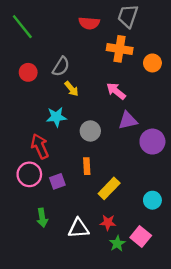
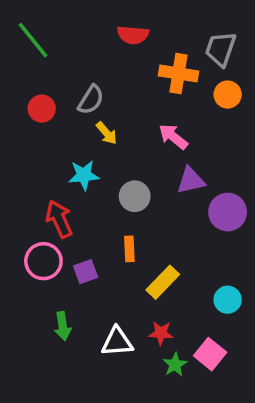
gray trapezoid: (128, 16) -> (221, 49), moved

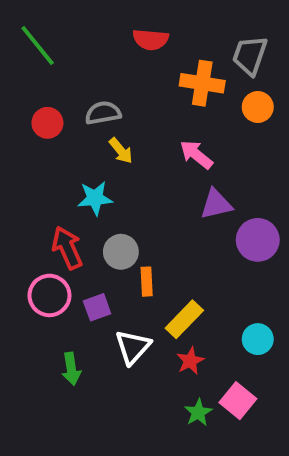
gray semicircle: (91, 100) -> (103, 113), turned -132
gray circle: (135, 196) -> (121, 252), moved
red star: (161, 333) -> (190, 361), moved, turned -30
white triangle: (117, 342) -> (133, 347), moved, turned -44

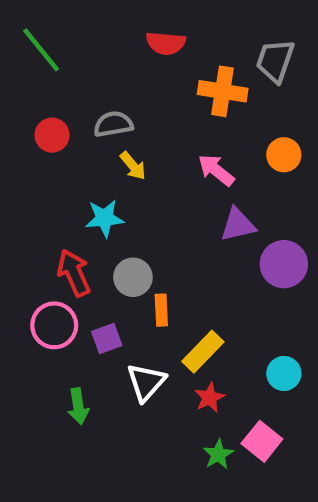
orange circle: (258, 107) -> (284, 155), moved

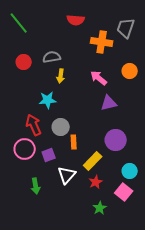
yellow arrow: (133, 166) -> (61, 76), turned 48
purple circle: (284, 264) -> (116, 140), moved
pink square: (262, 441) -> (124, 192), moved

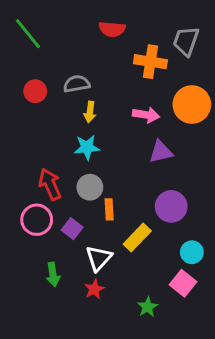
orange circle: (130, 71) -> (192, 104), size x1.6
pink arrow: (99, 78) -> (146, 115), turned 150
cyan star: (48, 100) -> (87, 147), moved
purple square: (49, 155) -> (72, 229), turned -32
red star: (96, 182) -> (94, 289), moved

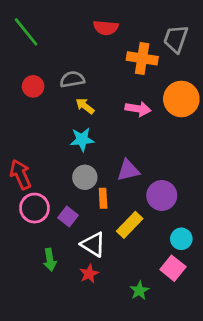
yellow arrow: (90, 112) -> (85, 106), turned 120
purple triangle: (161, 152) -> (128, 170), moved
red arrow: (50, 184) -> (21, 174), moved
white triangle: (99, 258) -> (93, 244), turned -40

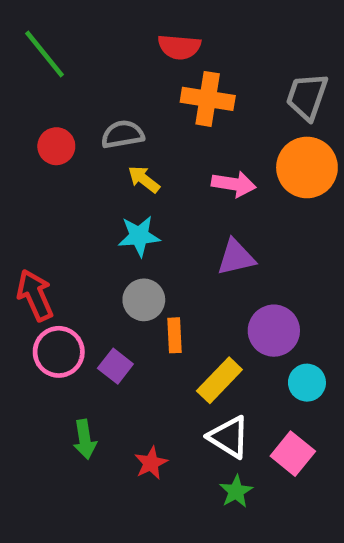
gray trapezoid: (176, 39) -> (307, 97), moved
orange cross: (142, 58) -> (208, 99), moved
purple triangle: (128, 170) -> (236, 257), moved
cyan circle: (181, 239) -> (307, 383), moved
white triangle: (93, 244) -> (229, 437), moved

